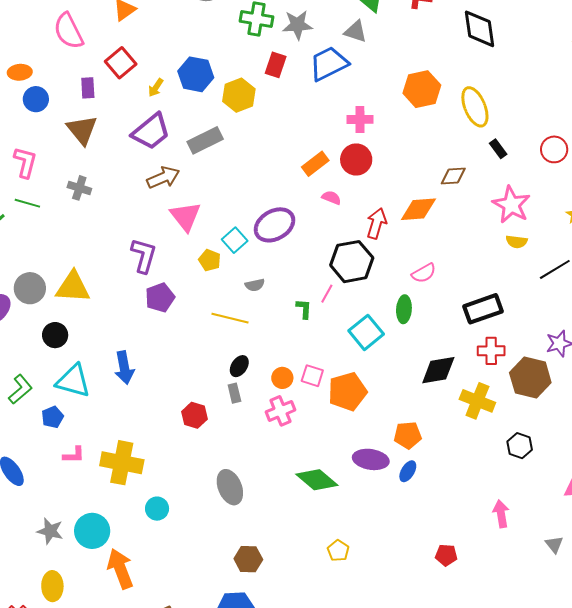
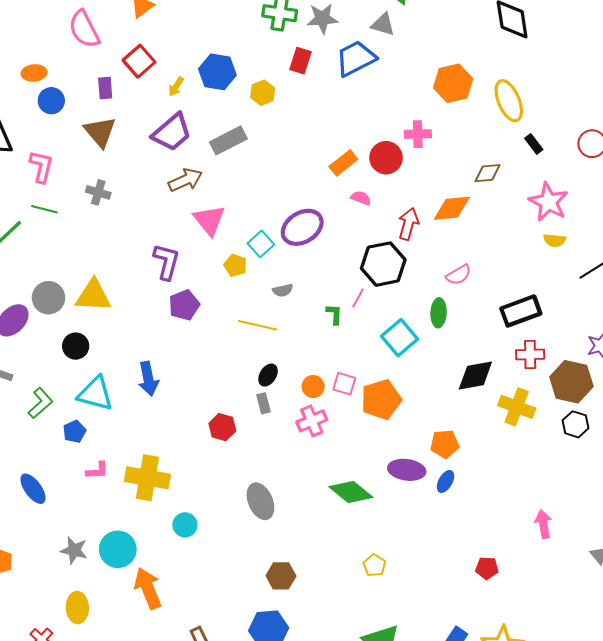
yellow hexagon: (239, 95) -> (263, 93), size x0.7
pink cross: (360, 119) -> (418, 134), moved
black hexagon: (520, 446) -> (575, 424), moved

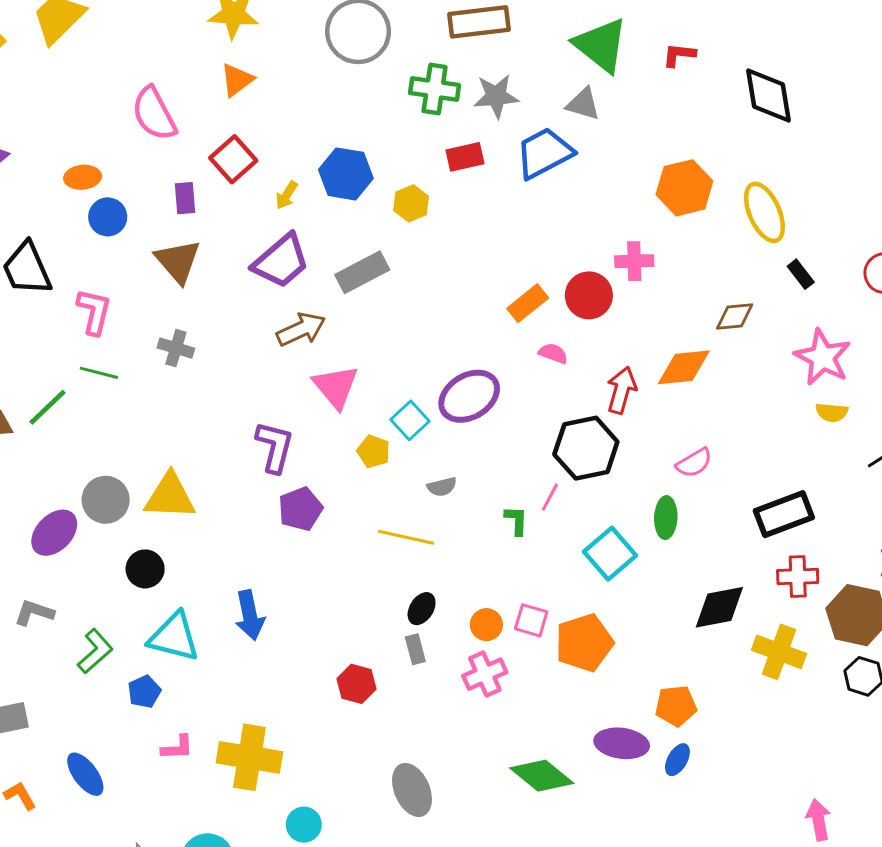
red rectangle: (300, 61) -> (465, 157), turned 60

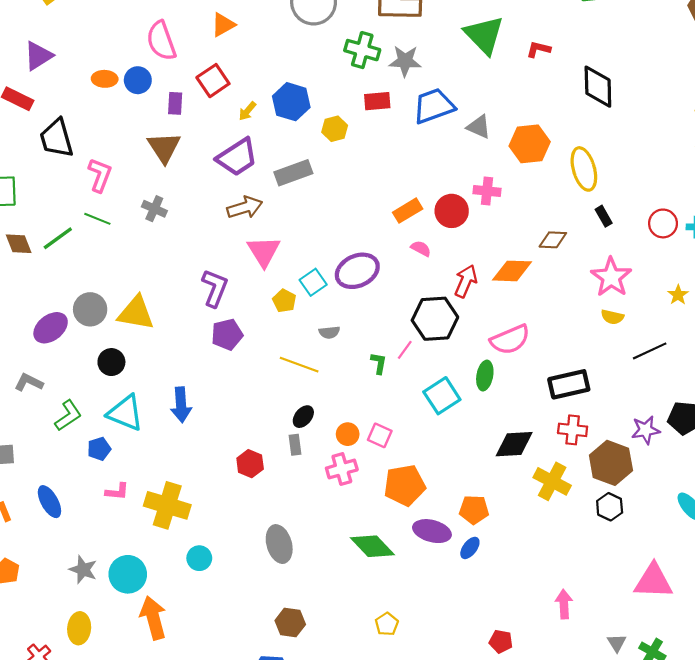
gray triangle: (583, 104) -> (479, 127), moved
blue circle: (108, 217) -> (138, 80), moved
pink semicircle: (694, 463) -> (510, 340), size x1.5
orange pentagon: (584, 643) -> (405, 485), moved

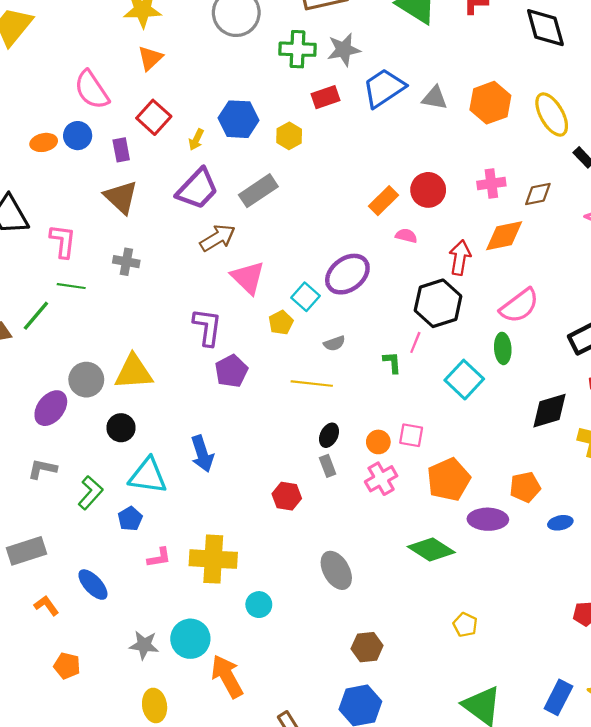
pink cross: (487, 191) -> (491, 184), moved
yellow pentagon: (284, 301) -> (281, 323), turned 30
blue ellipse: (470, 548) -> (560, 523), moved, turned 55

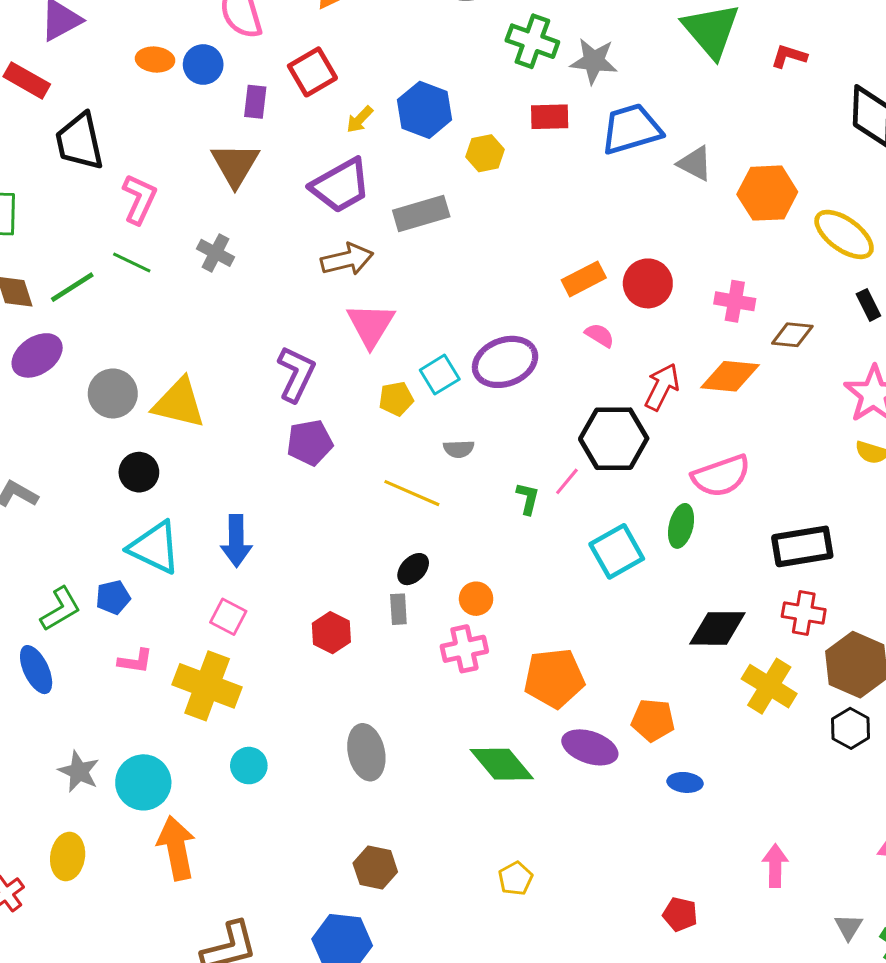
yellow ellipse: (552, 115) -> (844, 234), turned -42
purple ellipse: (51, 408) -> (37, 355), moved
pink square: (411, 435) -> (228, 617), moved
green L-shape: (91, 493) -> (61, 609), moved

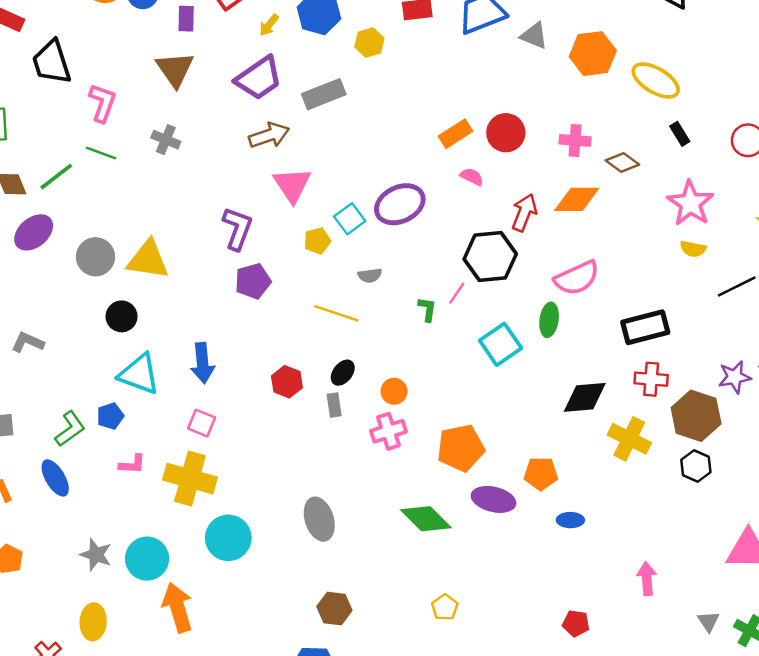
brown diamond: (792, 335) -> (622, 163), turned 36
red hexagon: (331, 633) -> (287, 382), moved
cyan circle: (249, 766) -> (228, 538), size x1.6

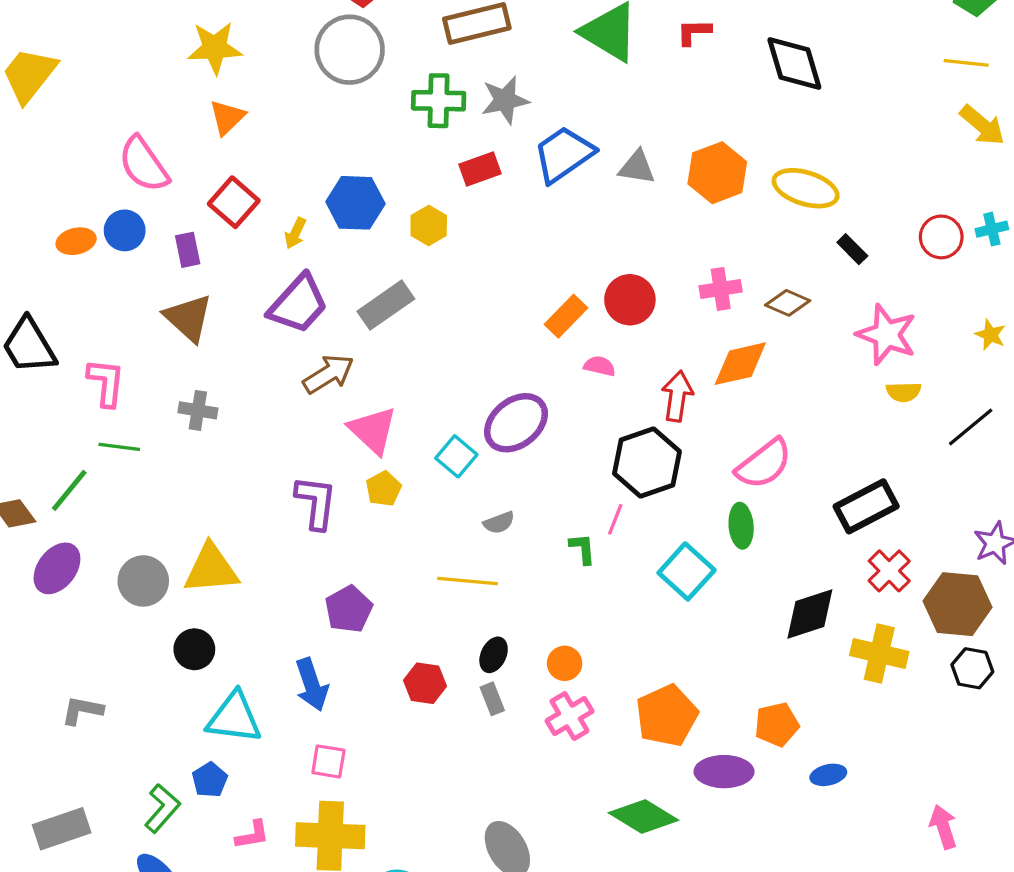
yellow pentagon: (317, 241) -> (384, 489), moved
purple pentagon: (253, 281) -> (349, 609), moved
red cross: (651, 379) -> (889, 571), turned -36

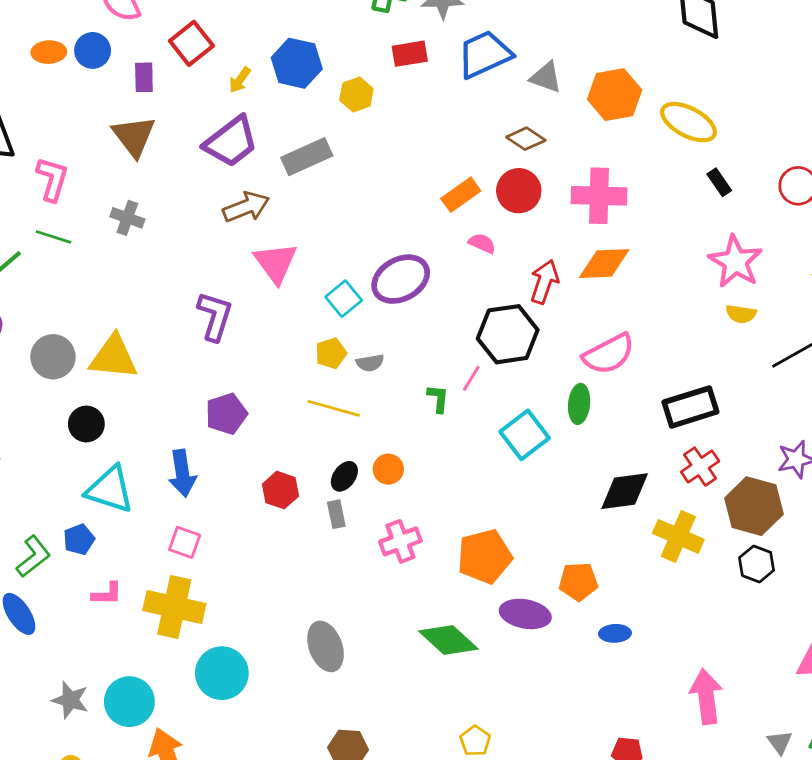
pink cross: (721, 289) -> (599, 196), size x1.5
brown diamond: (788, 303) -> (526, 139), moved
yellow pentagon: (384, 489) -> (331, 353), moved
orange circle: (565, 663) -> (388, 469), moved
pink arrow: (943, 827) -> (706, 697), size x1.4

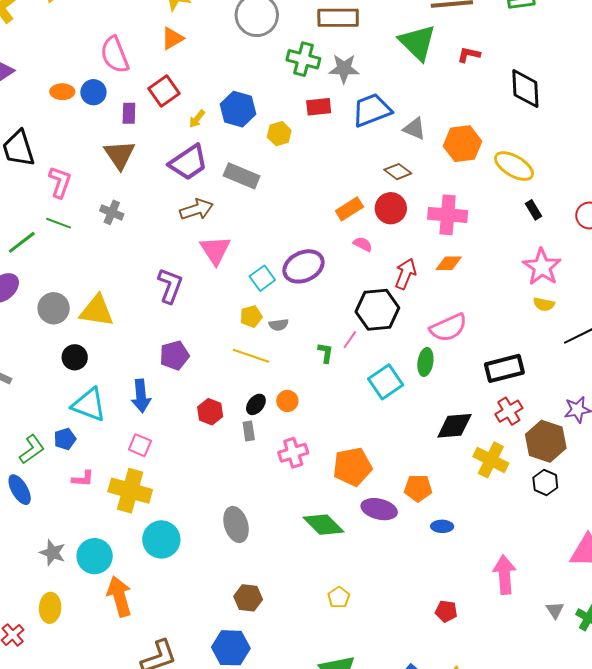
gray rectangle: (307, 157) -> (242, 176), turned 44
orange diamond: (604, 264) -> (449, 263), size x0.7

